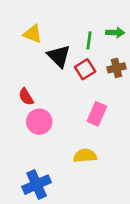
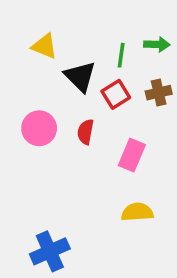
red semicircle: (26, 97) -> (85, 132), moved, turned 42
pink circle: (39, 122) -> (39, 128), moved
yellow semicircle: (85, 156) -> (137, 212), moved

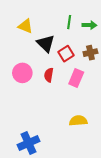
green line: (121, 55) -> (69, 22), moved
pink rectangle: (132, 155) -> (76, 78), moved

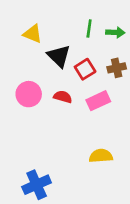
red semicircle: (49, 75) -> (63, 97), turned 96
pink rectangle: (76, 78) -> (98, 101), turned 42

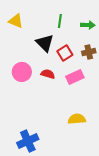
green line: (89, 28) -> (60, 21), moved
yellow triangle: (33, 34) -> (16, 21), moved

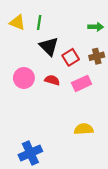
green line: (60, 21) -> (39, 23), moved

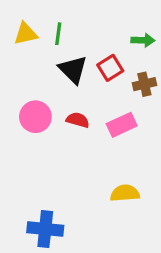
yellow triangle: (17, 23) -> (26, 34), turned -35
red square: (71, 57) -> (110, 68), moved
blue cross: (30, 153) -> (45, 229), turned 30

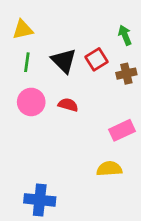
green line: (58, 34) -> (27, 62), moved
green arrow: (143, 40) -> (125, 35), turned -114
pink rectangle: (122, 125) -> (122, 130), moved

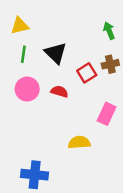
red square: (97, 59) -> (87, 73), moved
pink rectangle: (122, 130) -> (107, 114), turned -40
yellow semicircle: (109, 169) -> (79, 142), moved

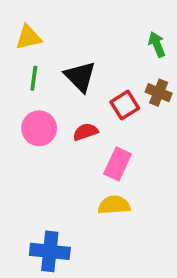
brown cross: (110, 64) -> (159, 93), turned 35
red semicircle: (59, 92) -> (85, 132), turned -35
pink rectangle: (107, 114) -> (118, 164), moved

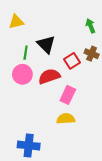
green line: (34, 78) -> (26, 53), moved
red semicircle: (85, 132) -> (49, 76), size x1.5

